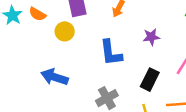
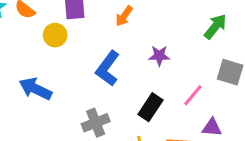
blue L-shape: (111, 53) -> (108, 68), turned 36

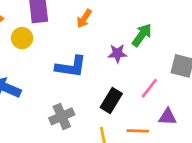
green arrow: (215, 26) -> (142, 35), moved
blue L-shape: (108, 68) -> (71, 67), turned -116

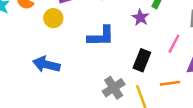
purple star: (117, 53) -> (140, 18), turned -30
gray cross: (62, 116) -> (114, 88), moved

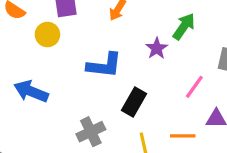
black rectangle: (142, 60) -> (134, 102), moved
gray cross: (114, 88) -> (91, 132), moved

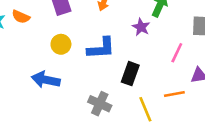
yellow circle: (47, 35) -> (61, 44), moved
gray cross: (91, 132) -> (100, 104), turned -30

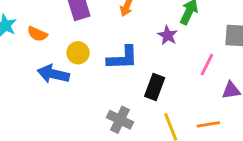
orange semicircle: (21, 17) -> (37, 34), moved
blue arrow: (46, 80) -> (53, 74), moved
orange line: (174, 94) -> (208, 124), moved

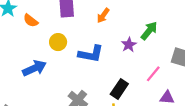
blue arrow: (53, 74) -> (34, 68), moved, turned 130
black rectangle: (155, 87) -> (119, 89), moved

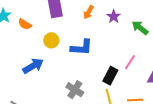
green arrow: (149, 31) -> (140, 28), moved, turned -84
purple star: (129, 45) -> (114, 16), moved
pink line: (153, 74) -> (130, 62), moved

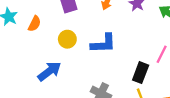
orange semicircle: (25, 24) -> (34, 24), turned -88

